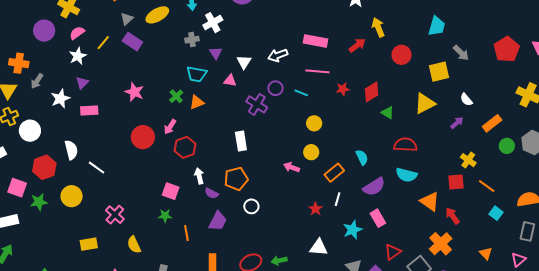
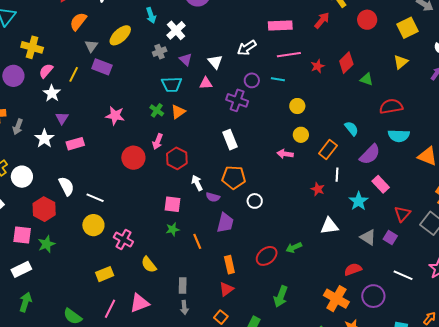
yellow triangle: (425, 103) -> (401, 62), size x0.7
orange pentagon: (236, 179) -> (234, 177), turned 30
yellow circle: (72, 196) -> (93, 225), moved

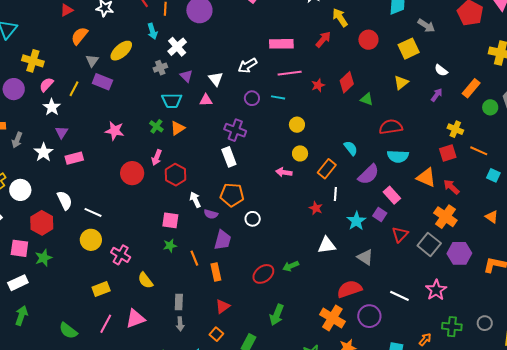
purple cross: (237, 100) -> (235, 130), moved
pink rectangle: (381, 184) -> (392, 195), moved
purple square: (390, 238) -> (380, 214), moved
orange rectangle: (229, 265) -> (216, 272), moved
red semicircle: (353, 269) -> (349, 289), size x1.4

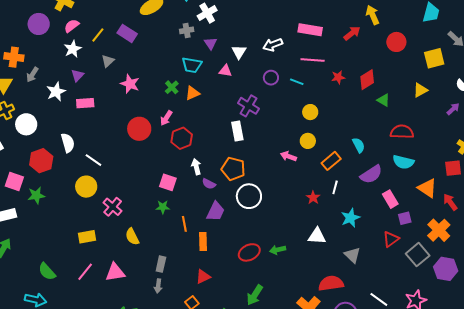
gray triangle: (92, 61) -> (108, 61), moved
purple square: (380, 214) -> (405, 218), moved, turned 32
white circle: (253, 219) -> (249, 196), size x1.6

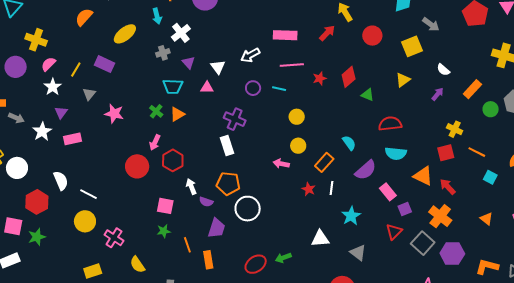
gray arrow: (32, 75) -> (16, 118), turned -91
red circle: (139, 129) -> (137, 166), moved
red star: (313, 198) -> (309, 189), moved

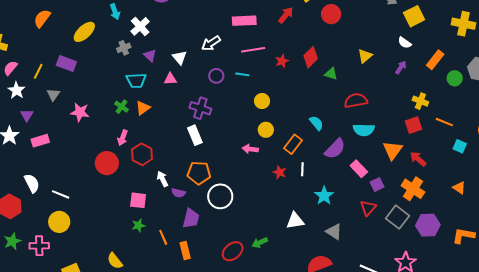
yellow square: (412, 46) -> (414, 16), moved
orange triangle: (423, 176) -> (393, 150), turned 45
pink cross: (114, 238) -> (39, 246), moved, turned -30

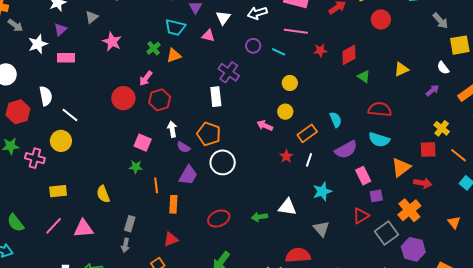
red arrow: (418, 159) -> (423, 183), turned 132
green arrow: (260, 243) -> (259, 217), moved

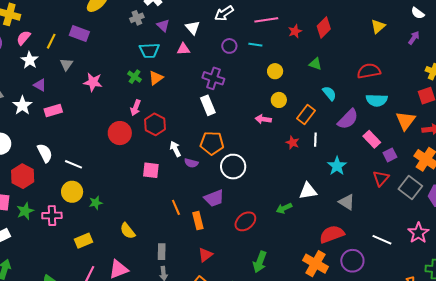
purple triangle: (60, 29) -> (40, 85), turned -32
green triangle: (364, 76) -> (315, 64), moved
green star: (136, 167) -> (96, 203), moved
purple trapezoid: (188, 175) -> (214, 198), moved, turned 55

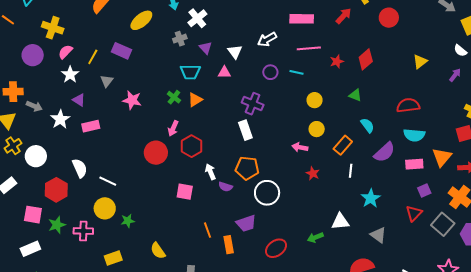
pink rectangle: (372, 139) -> (414, 164), moved, turned -54
red star: (293, 143) -> (313, 173), moved

